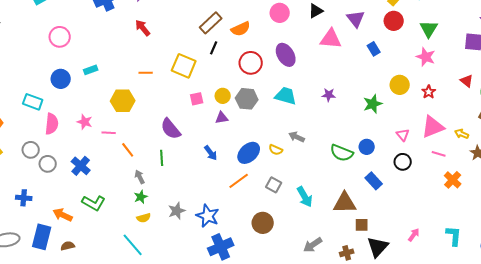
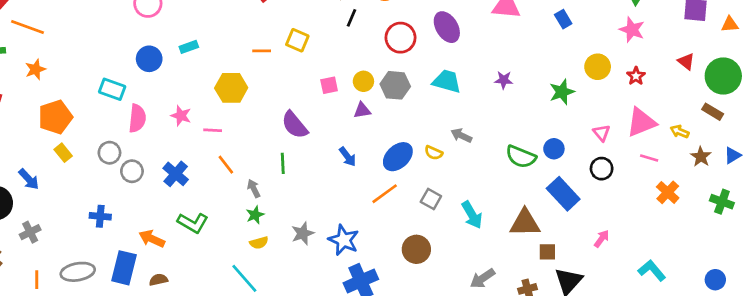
yellow square: (184, 66) -> (297, 40), moved, size x0.7
orange line: (128, 150) -> (226, 165), moved
blue rectangle: (374, 181) -> (563, 194), size x1.4
pink arrow: (414, 235) -> (602, 239), moved
cyan L-shape: (454, 236) -> (652, 270), moved, turned -45

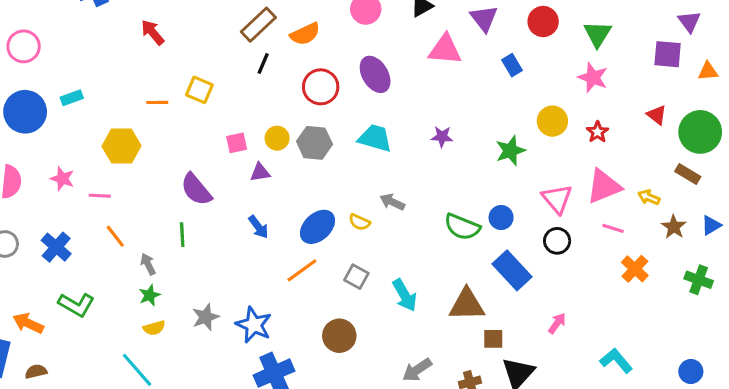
blue circle: (149, 59) -> (25, 112), size x1.4
purple triangle: (362, 110) -> (260, 172), moved
pink triangle: (602, 133) -> (557, 199), size x1.5

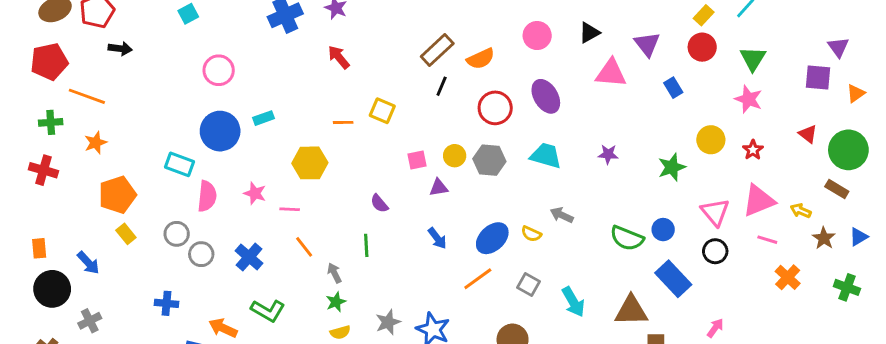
orange triangle: (708, 71) -> (856, 93), turned -30
purple semicircle: (196, 190) -> (379, 203), size x0.6

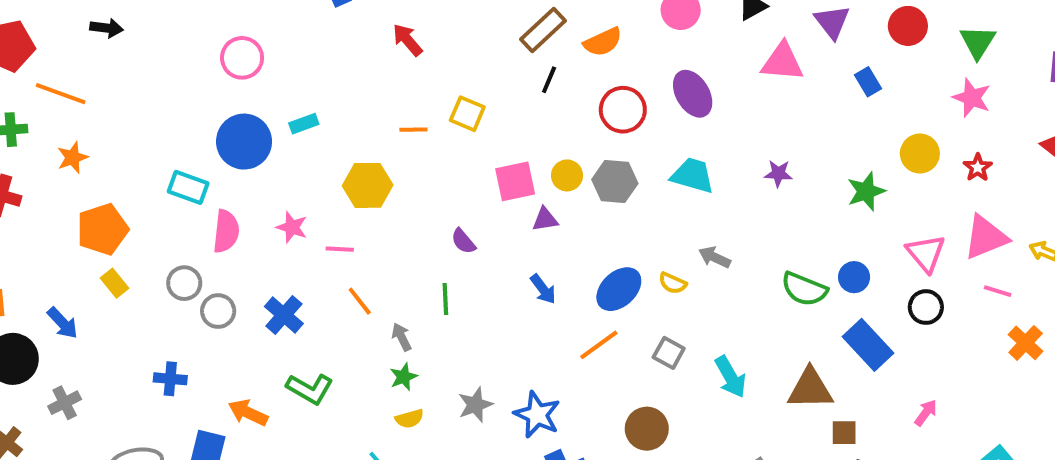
pink square: (417, 160) -> (515, 181), size x1.5

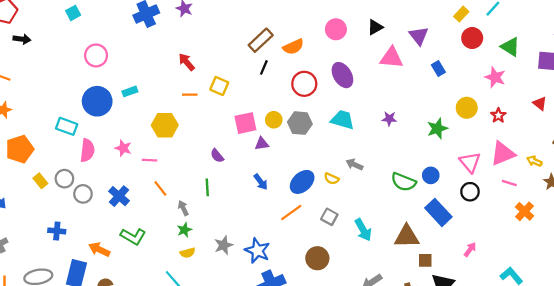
red circle: (908, 26) -> (472, 38), moved
red arrow: (408, 40) -> (187, 62), moved
green triangle: (978, 42) -> (510, 47), moved, turned -30
yellow rectangle: (114, 283) -> (40, 181), moved

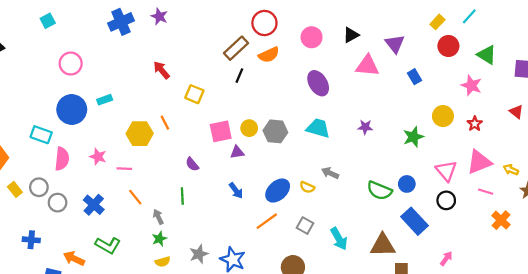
red circle: (304, 84) -> (264, 23), moved
orange line: (190, 95) -> (165, 123), moved, turned 64

